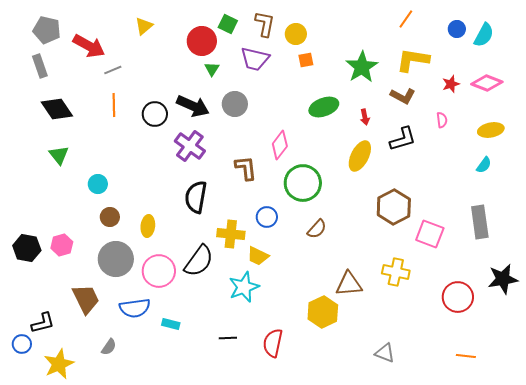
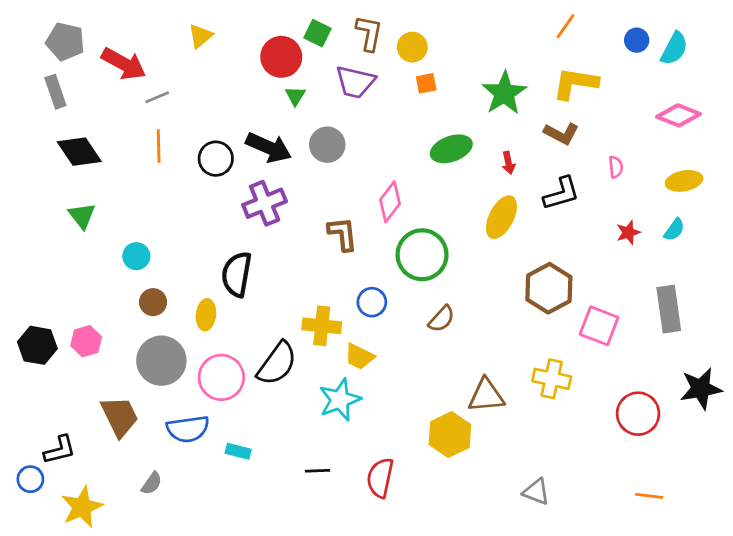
red star: (451, 84) -> (628, 232), moved
purple cross: (190, 146) -> (265, 203), turned 32
black semicircle: (196, 197) -> (237, 274), moved

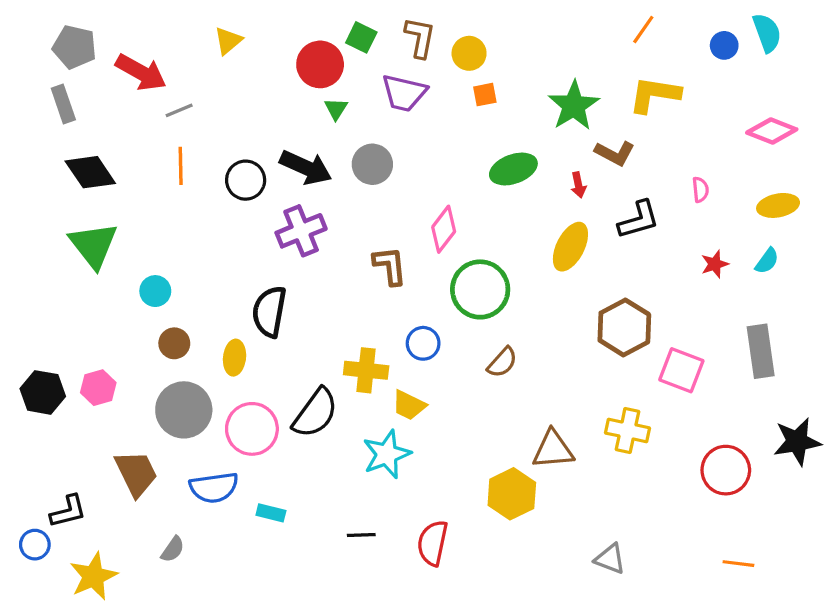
cyan semicircle: (674, 48) -> (767, 33), moved, turned -48
brown L-shape: (561, 134) -> (615, 153), moved
green triangle: (82, 216) -> (93, 245), size x1.6

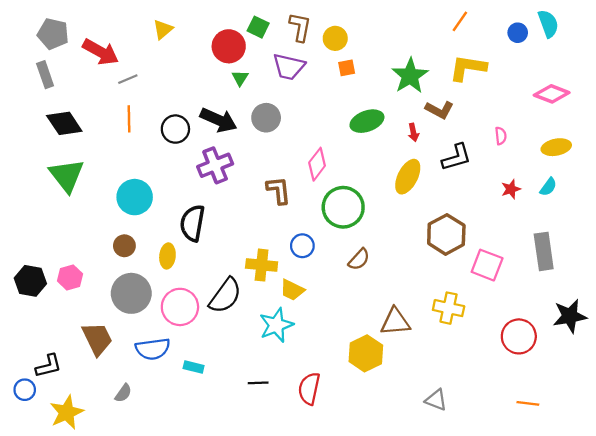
cyan circle: (155, 291) -> (135, 197), moved, size x1.6

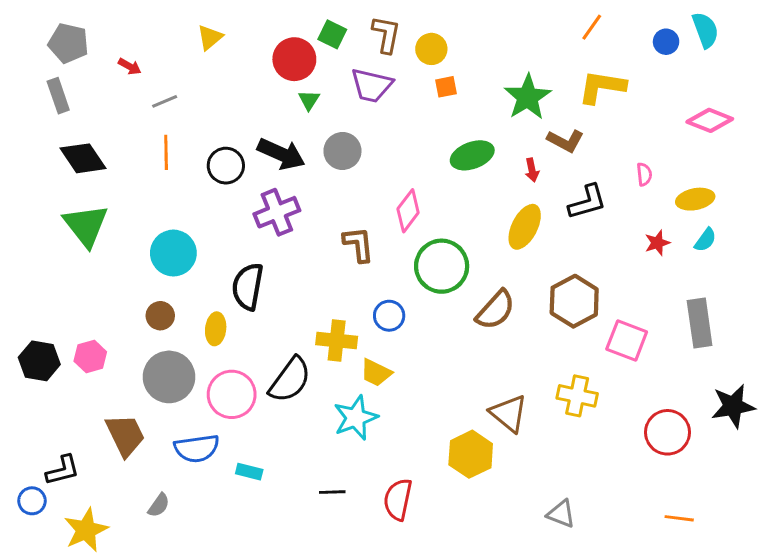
red arrow: (101, 52) -> (130, 66), size x0.5
yellow ellipse: (556, 147) -> (695, 199), moved
brown semicircle: (359, 259) -> (496, 310), moved, size x1.4
brown triangle: (395, 322) -> (509, 413), turned 44

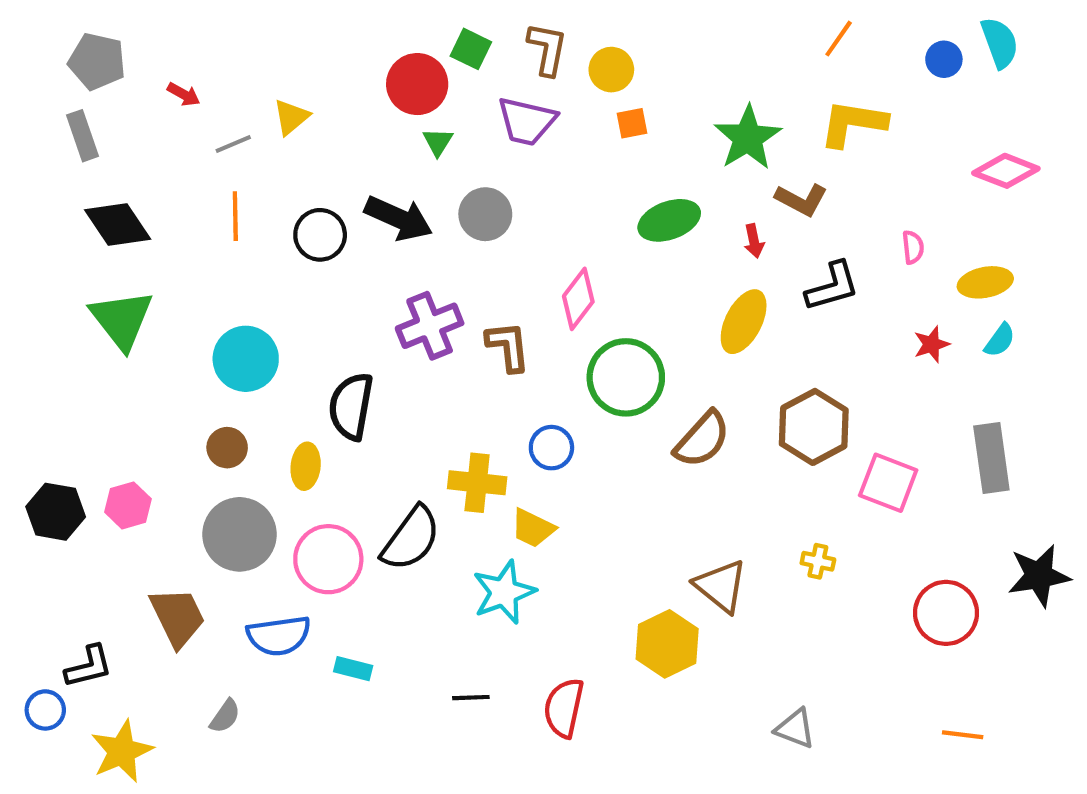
yellow triangle: (210, 37) -> (291, 117), moved
purple cross: (277, 212) -> (430, 326), moved
yellow cross: (577, 396) -> (818, 561), size x0.6

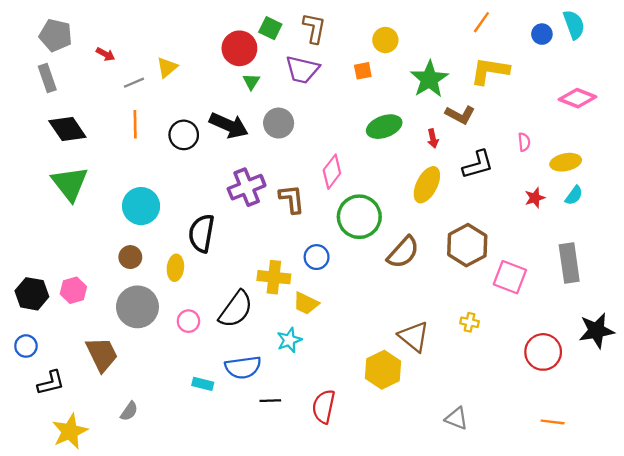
yellow circle: (611, 70) -> (385, 40), moved
pink circle: (328, 559) -> (188, 321), size x0.6
cyan star: (504, 592) -> (289, 340), size x0.7
blue semicircle: (279, 636) -> (243, 367), moved
blue circle: (45, 710) -> (26, 346), moved

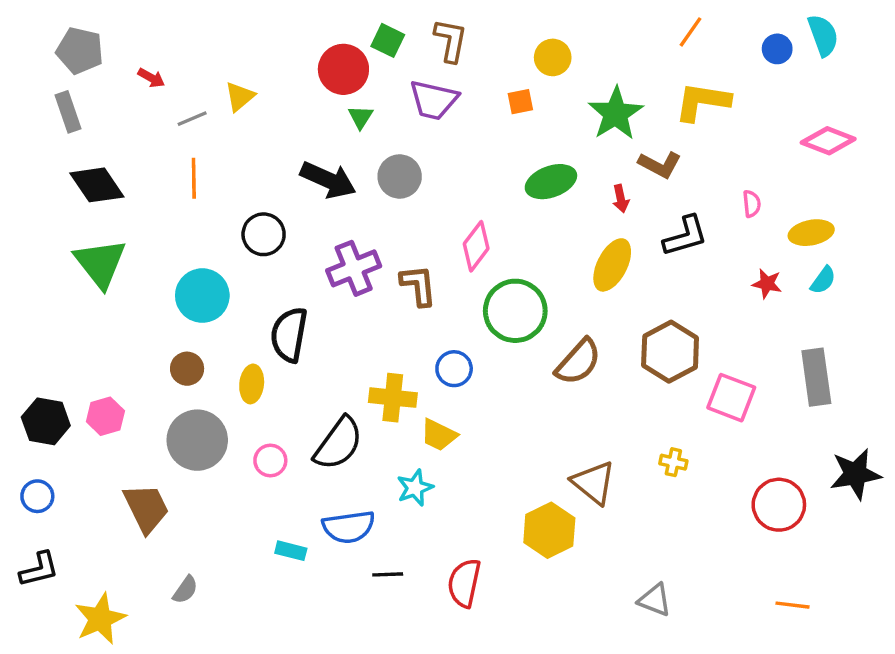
black circle: (184, 135) -> (264, 234), moved
red star: (535, 198) -> (767, 284), turned 30
black L-shape: (51, 383) -> (39, 569), moved

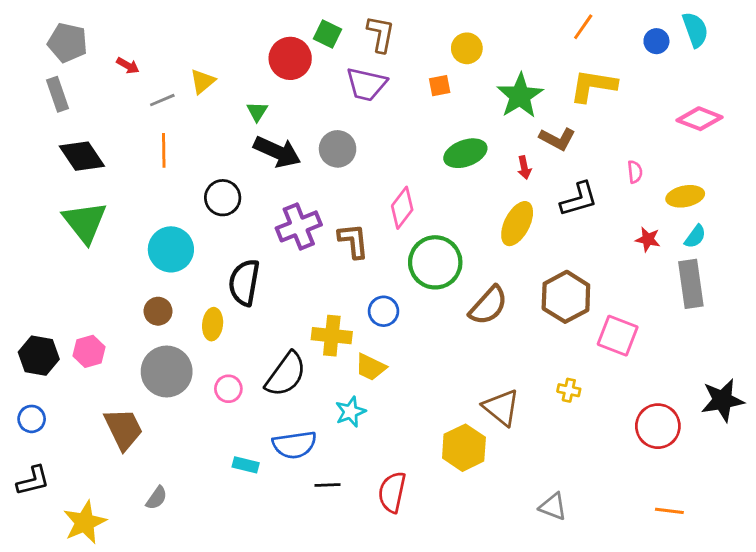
green triangle: (360, 117) -> (257, 112), moved
gray rectangle: (816, 377) -> (691, 284), moved

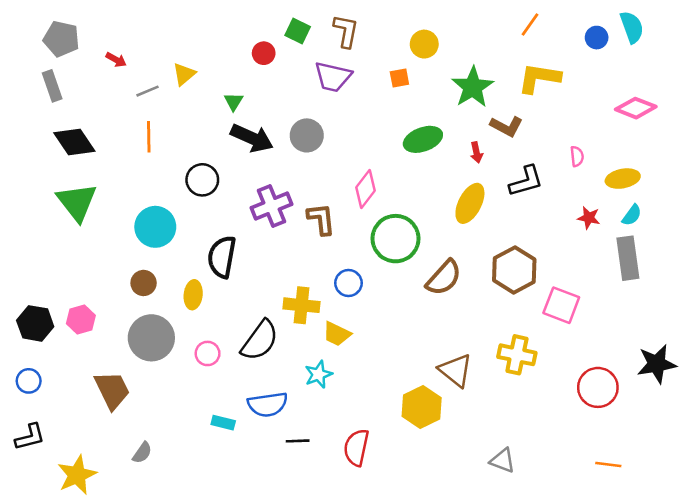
red circle: (290, 58) -> (264, 53), size x0.6
yellow cross: (569, 390) -> (517, 355), size x1.8

